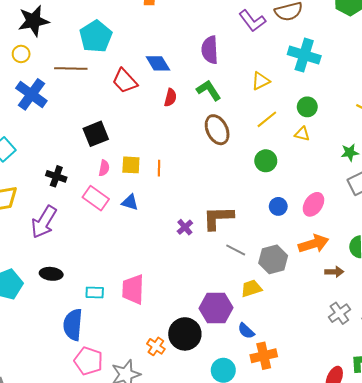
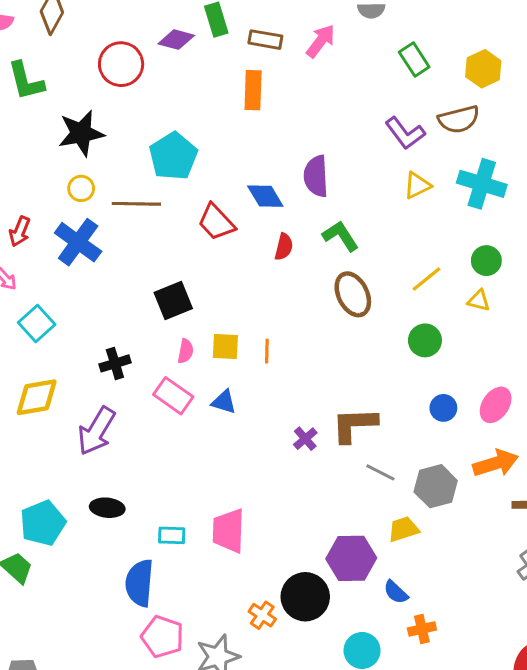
purple semicircle: (210, 50) -> (316, 176), moved
yellow circle: (21, 54) -> (81, 188), moved
yellow triangle: (261, 81) -> (417, 185), moved
black cross: (56, 176) -> (115, 363), turned -36
orange cross: (264, 356) -> (422, 629), size x0.7

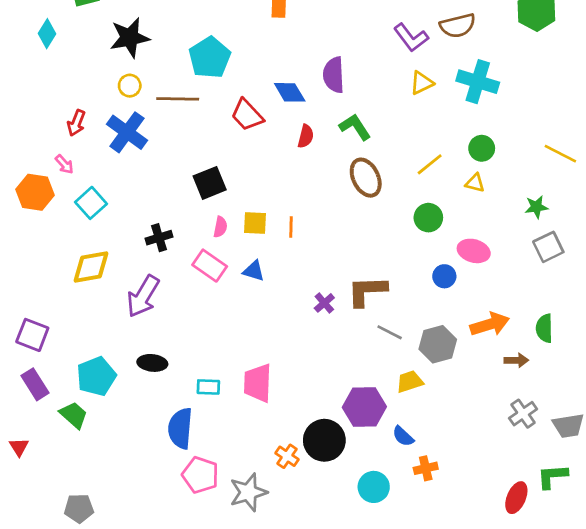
pink ellipse: (496, 405) -> (474, 251), moved, turned 72

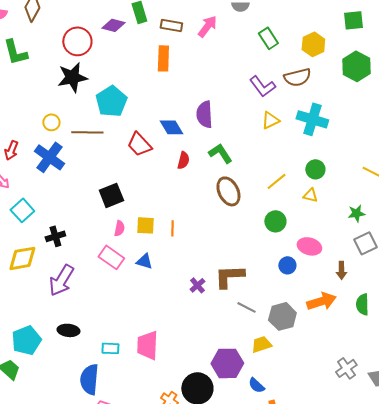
black star: (130, 38) -> (72, 77), moved
black cross: (159, 238) -> (55, 236), moved
brown arrow: (516, 360) -> (341, 270), moved, turned 90

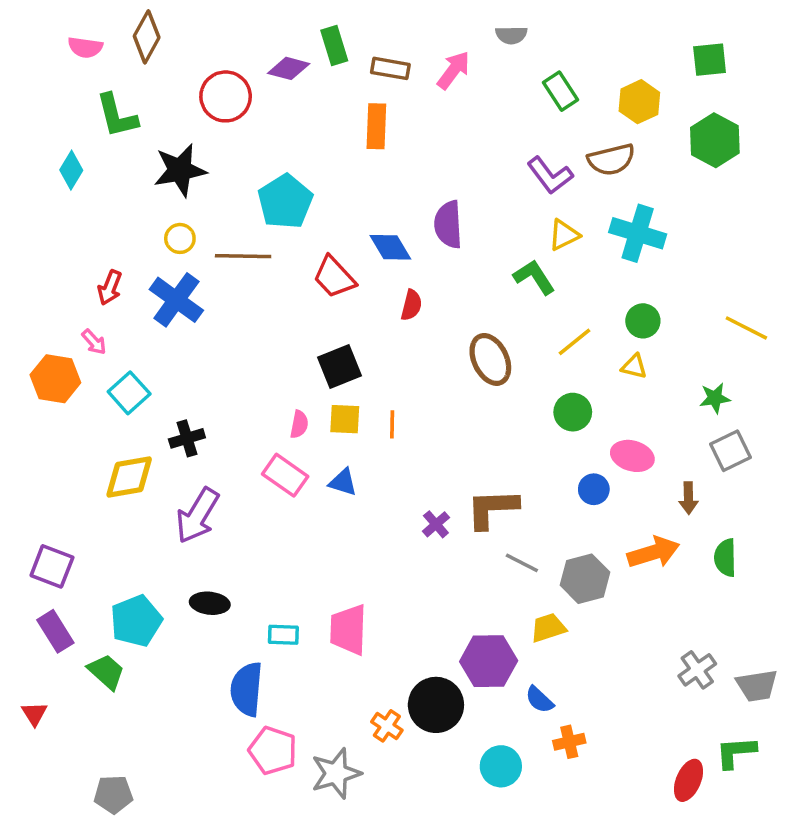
black star: (72, 77) -> (180, 170), moved
green L-shape: (220, 153) -> (534, 277), moved
black square: (111, 195) -> (340, 366), moved

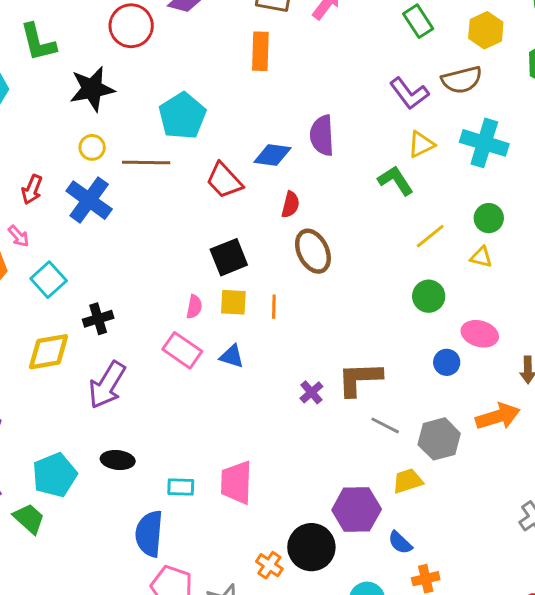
blue diamond: (390, 247) -> (272, 155), turned -51
brown ellipse: (490, 359) -> (313, 251), moved

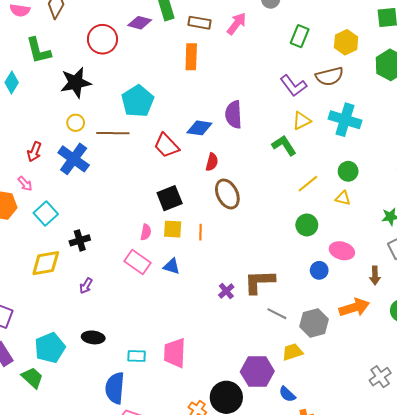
green rectangle: (418, 21) -> (300, 36), turned 55
purple arrow: (107, 385) -> (86, 286), size x0.5

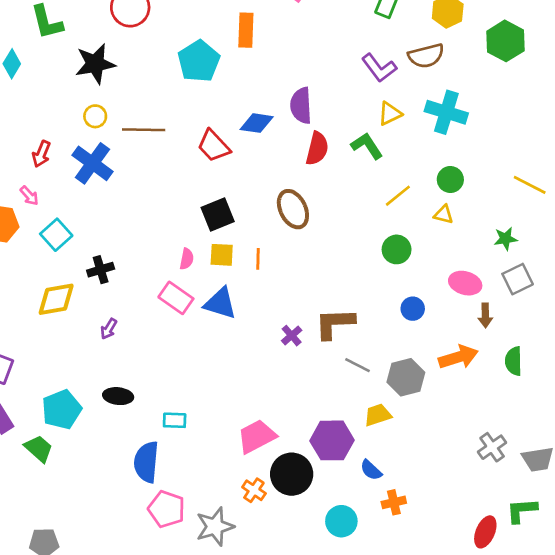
cyan pentagon: (138, 101) -> (199, 61), moved
red semicircle: (212, 162) -> (317, 149), moved, size x1.4
pink ellipse: (342, 251) -> (465, 283), moved
blue triangle: (172, 266) -> (220, 303), size x1.5
pink trapezoid: (175, 353) -> (257, 436), moved, turned 60

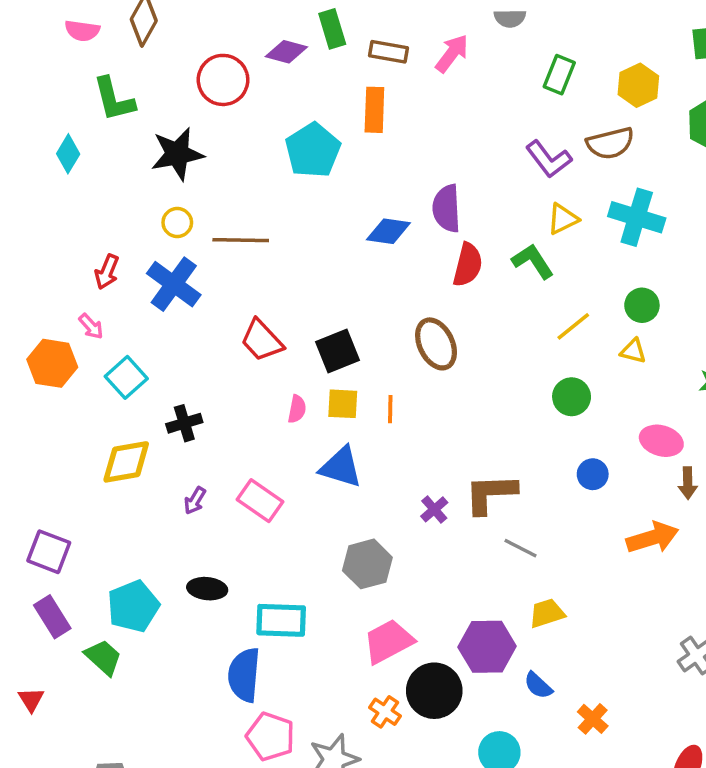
red trapezoid: (214, 146) -> (262, 340), moved
pink rectangle: (176, 298) -> (260, 501), moved
gray hexagon: (406, 377) -> (367, 564), moved
cyan rectangle: (175, 420) -> (281, 620), size x1.6
orange cross: (394, 502) -> (593, 719), moved, turned -35

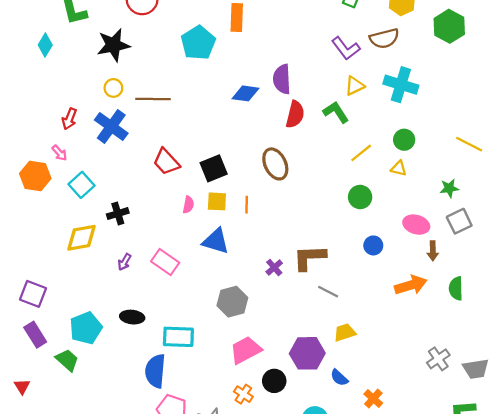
black circle: (434, 691) -> (274, 381), size x0.7

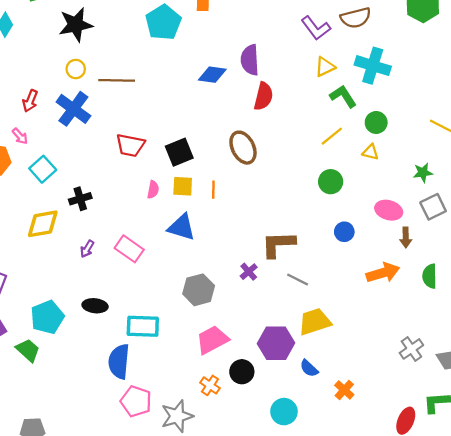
green L-shape: (336, 112) -> (343, 96), moved
red trapezoid: (166, 162) -> (130, 145), turned -36
purple cross: (274, 267) -> (249, 272), moved
yellow trapezoid: (345, 332) -> (315, 322), size x1.4

